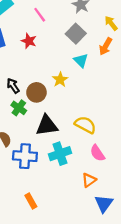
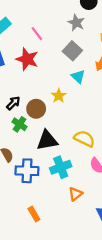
red star: (29, 41) -> (27, 59), size x1.5
black arrow: (13, 86) -> (13, 103), turned 80
orange triangle: (89, 180) -> (75, 194), moved

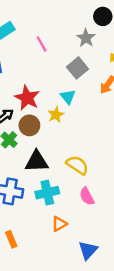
red star: (27, 59) -> (27, 98), moved
cyan triangle: (78, 77) -> (68, 97), moved

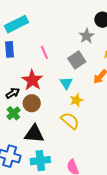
pink line: (42, 44) -> (44, 52), moved
yellow star: (56, 115) -> (76, 100), moved
yellow semicircle: (77, 165) -> (70, 121), moved

